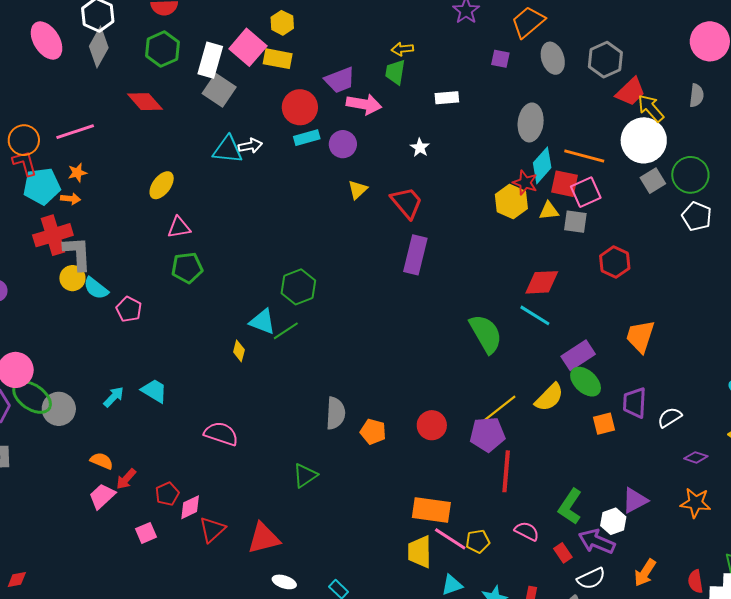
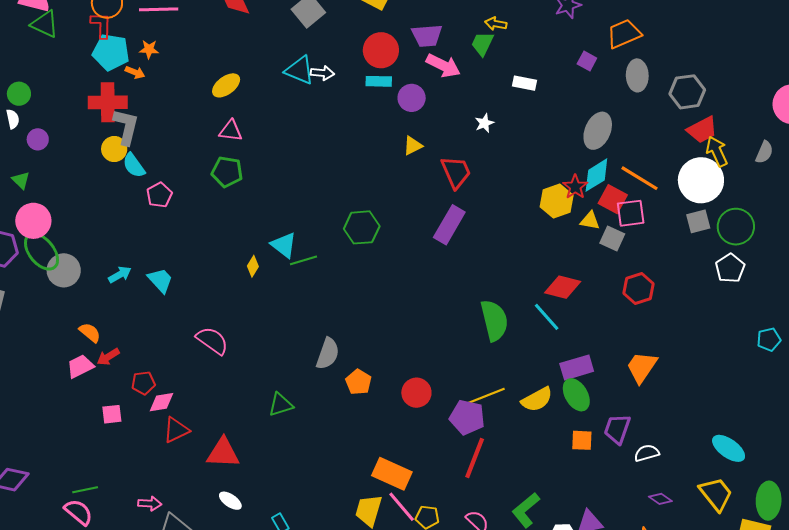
green hexagon: (298, 287) -> (362, 227), moved

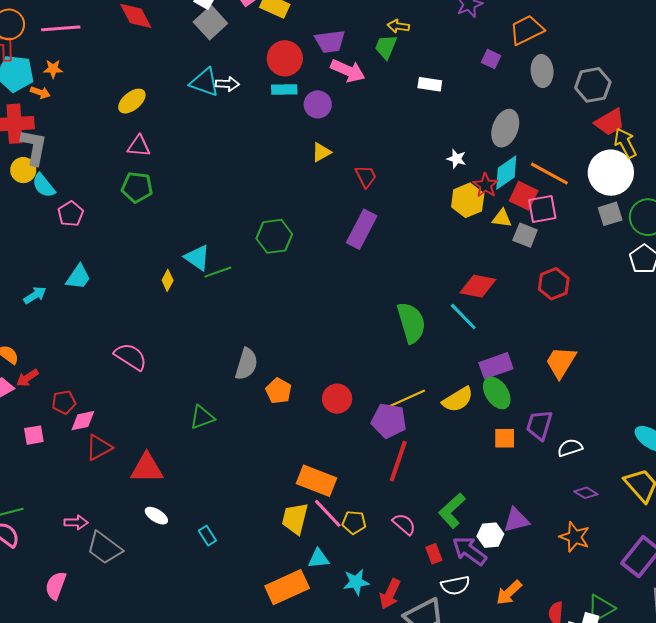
white star: (484, 123) -> (456, 159), moved, turned -30
red trapezoid: (456, 172) -> (366, 176), size x0.7
cyan trapezoid: (160, 280) -> (78, 277), moved, turned 80

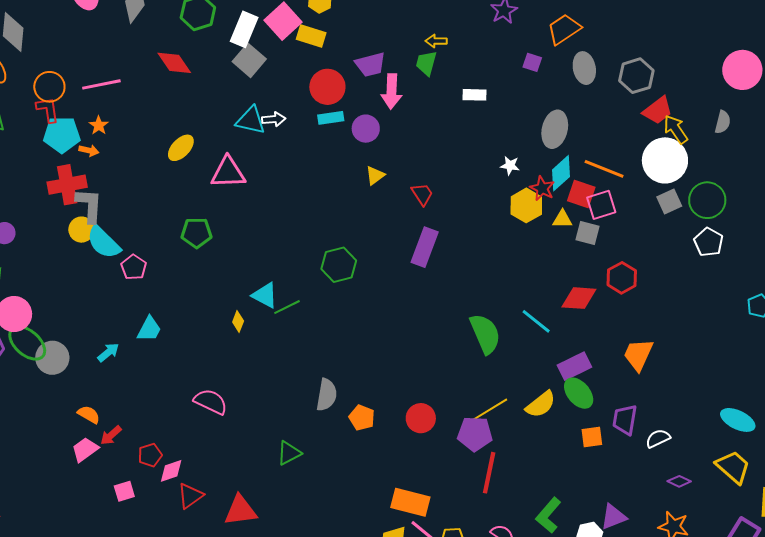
orange star: (53, 69) -> (99, 125), turned -30
pink arrow: (348, 71) -> (391, 91), turned 76
pink triangle: (139, 146) -> (228, 173), moved, size x1.5
cyan semicircle: (44, 185) -> (104, 242), size x1.4
red diamond: (478, 286) -> (579, 298), moved

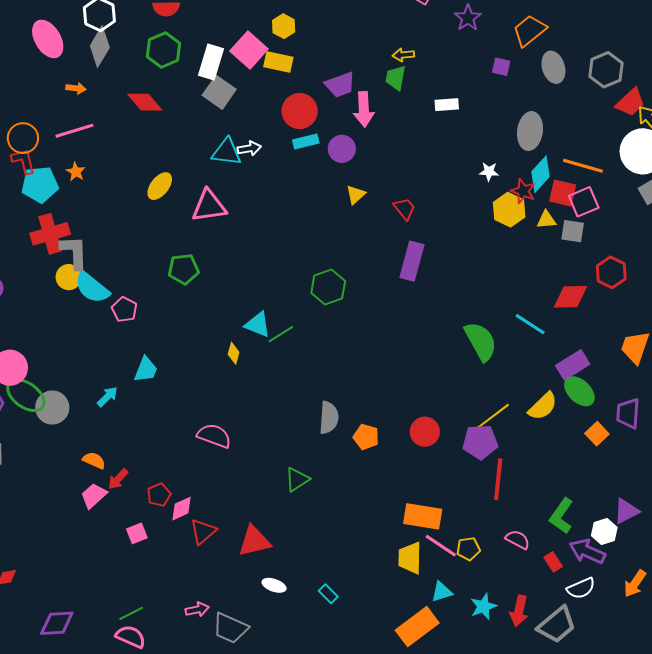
orange arrow: (89, 150) -> (76, 88), moved
orange square: (592, 437) -> (597, 434), turned -30

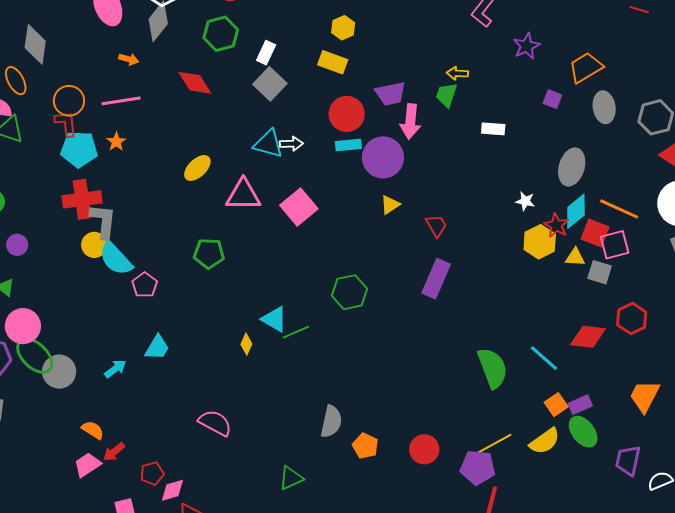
pink square: (249, 50) -> (299, 207), moved
white rectangle: (211, 62) -> (266, 53), size x0.7
purple circle: (342, 149) -> (383, 157), size x1.5
purple rectangle: (573, 365) -> (580, 405), size x0.7
orange square: (597, 434) -> (556, 405), moved

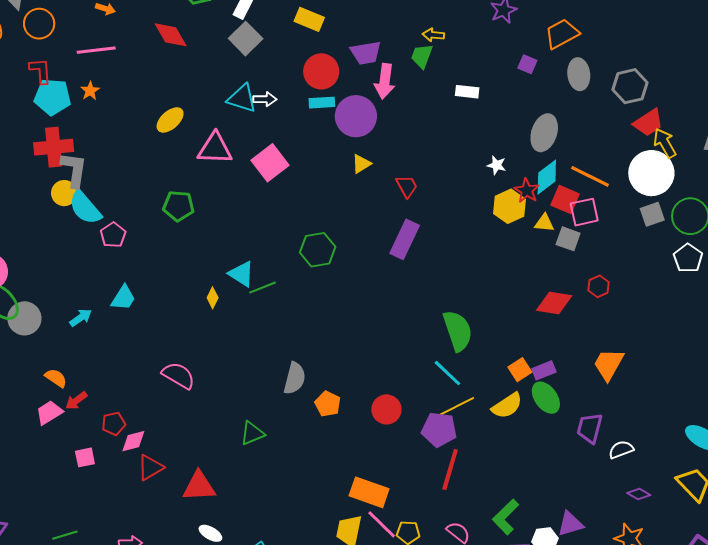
orange circle: (69, 101) -> (39, 24), moved
red hexagon: (632, 319) -> (599, 286), size x0.7
cyan line: (544, 358) -> (447, 373), moved

